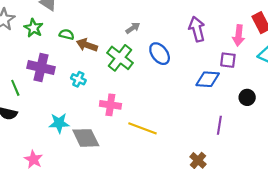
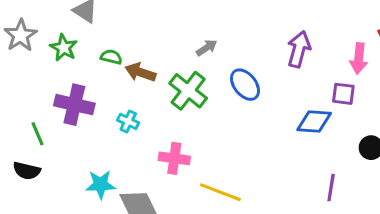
purple arrow: (197, 29) -> (299, 49), turned 30

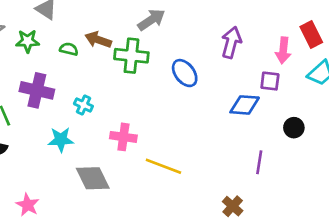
green star: (64, 48) -> (28, 41), turned -30
gray arrow: (207, 48) -> (151, 20), moved, size x1.5
brown arrow: (140, 72) -> (98, 40), moved
green cross: (188, 91) -> (131, 56), moved, turned -32
cyan star: (101, 185) -> (61, 140), moved

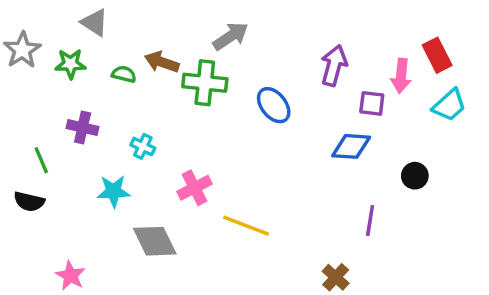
purple square: (270, 81) -> (372, 103), moved
purple cross: (37, 90) -> (83, 128), size x0.7
pink cross: (123, 137) -> (194, 188), turned -35

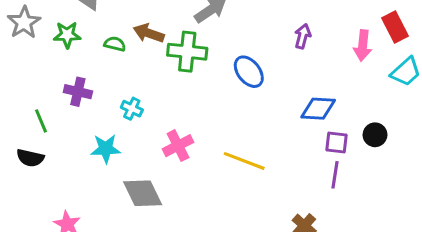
purple arrow: (334, 66) -> (303, 36), size x0.7
purple square: (372, 103) -> (337, 142), moved
yellow line: (246, 226) -> (244, 161), moved

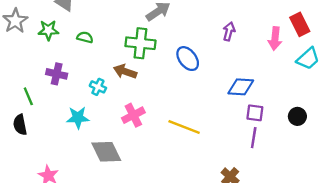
brown arrow: (149, 33) -> (125, 72), moved
black circle: (375, 135) -> (297, 116), moved
black semicircle: (30, 158) -> (20, 125), turned 66

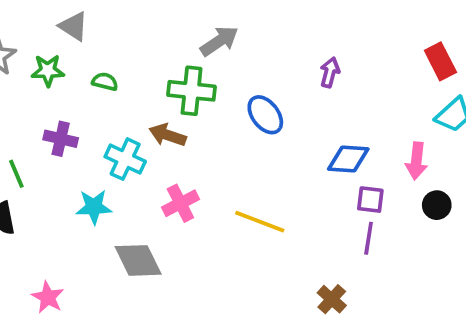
pink arrow: (275, 38) -> (416, 161), moved
cyan cross: (98, 87) -> (125, 159), size x1.5

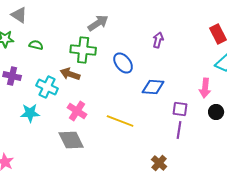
blue diamond: (348, 159) -> (153, 87), moved
pink cross: (180, 203) -> (77, 111), turned -30
gray diamond: (138, 260) -> (71, 140), moved

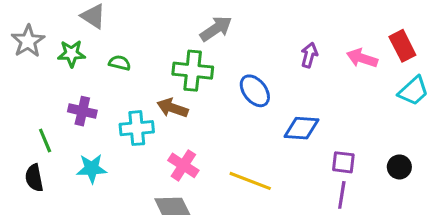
cyan cross: (47, 87) -> (137, 128), turned -30
pink arrow: (205, 88) -> (362, 58), moved, turned 102
cyan star: (30, 113) -> (92, 169), moved

